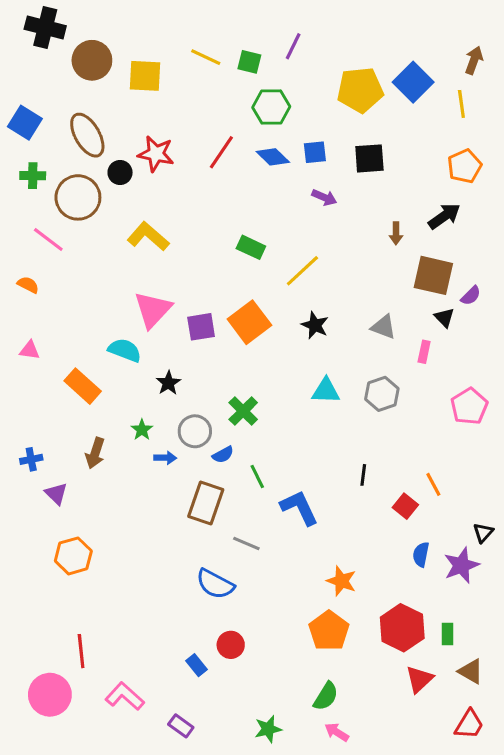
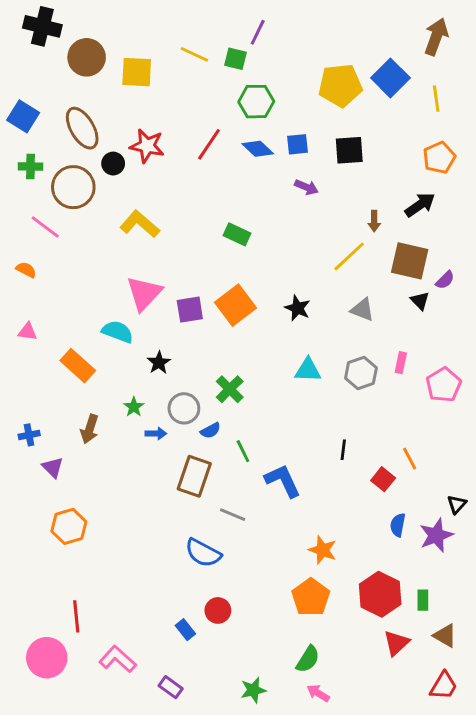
purple line: (293, 46) -> (258, 32), moved
brown arrow: (474, 60) -> (436, 37), moved, size x1.4
yellow line: (302, 271) -> (349, 256), moved
pink rectangle: (424, 352) -> (401, 363), moved

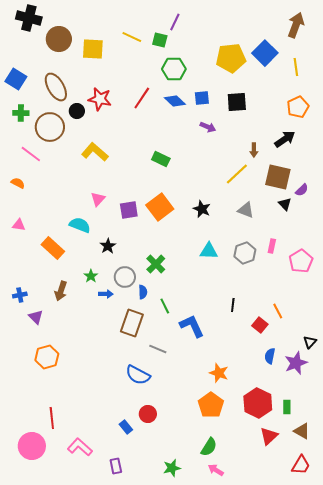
pink triangle: (144, 293) -> (98, 199), size x0.6
blue semicircle: (210, 431) -> (143, 292), turned -64
purple rectangle: (171, 687) -> (116, 466), turned 42

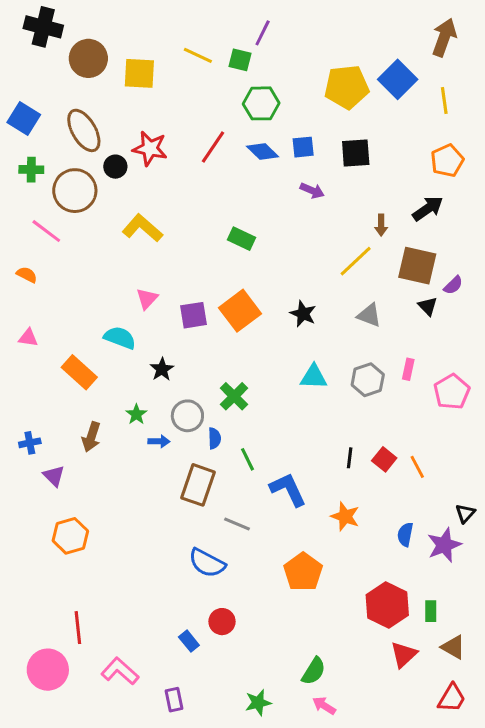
red square: (260, 325) -> (384, 459), moved
orange star: (219, 373) -> (345, 516), moved
orange pentagon: (211, 405) -> (303, 572), moved

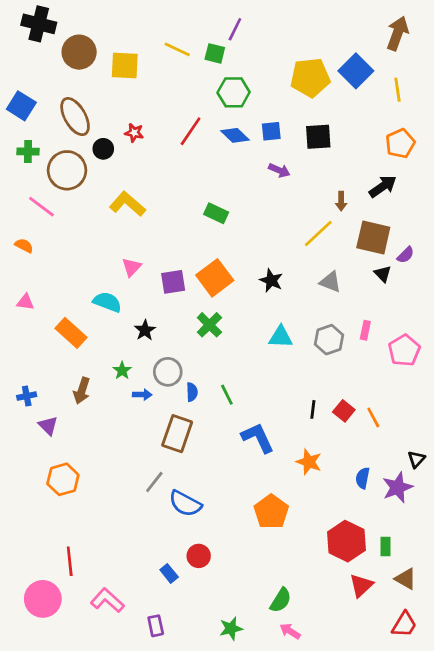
red star: (150, 149) -> (134, 133), size x0.6
green cross: (234, 396) -> (209, 325), moved
green line: (248, 459) -> (227, 395), moved
gray line: (237, 524) -> (154, 482), moved, turned -75

